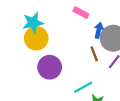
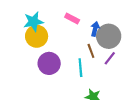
pink rectangle: (81, 13) -> (72, 18), moved
cyan line: (83, 87) -> (80, 68), moved, turned -66

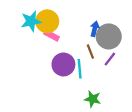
pink rectangle: (72, 18) -> (52, 35), moved
yellow circle: (37, 36) -> (47, 21), moved
purple circle: (49, 63) -> (63, 64), moved

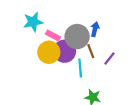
yellow circle: (47, 21) -> (49, 52), moved
gray circle: (109, 36) -> (77, 37), moved
purple circle: (63, 64) -> (64, 51), moved

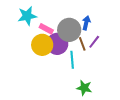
purple line: (110, 59) -> (94, 42), moved

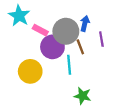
cyan star: (27, 16) -> (19, 16), turned -30
purple line: (94, 42) -> (101, 39), moved, turned -48
yellow circle: (42, 45) -> (30, 71), moved

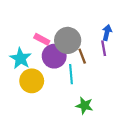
cyan star: (19, 16) -> (20, 58), moved
blue arrow: (85, 23) -> (107, 33), moved

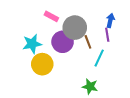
pink rectangle: (42, 39) -> (51, 16), moved
cyan star: (20, 58) -> (32, 44), turned 30
cyan line: (71, 74) -> (99, 58), moved, turned 30

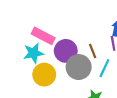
pink rectangle: (51, 16) -> (43, 36), moved, size x1.5
gray circle: (75, 28) -> (79, 67), moved

